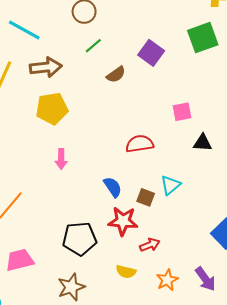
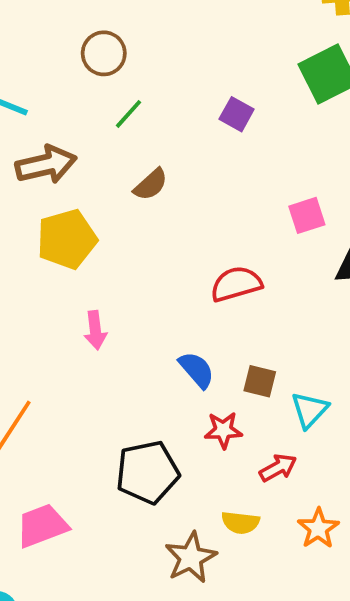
purple square: (151, 53) -> (237, 114), size x0.7
brown semicircle: (116, 75) -> (151, 185), moved
cyan triangle: (170, 185) -> (309, 410), moved
red star: (123, 221) -> (223, 430), size x0.7
brown star: (71, 287) -> (191, 558), moved

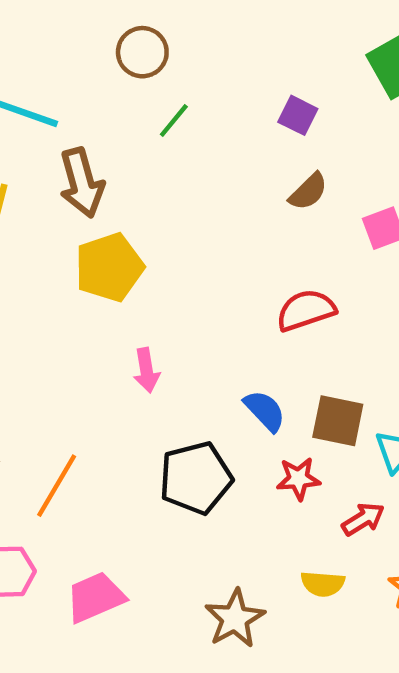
brown arrow: (46, 165) -> (82, 183), turned 90
brown semicircle: (151, 185) -> (308, 192), moved
brown square: (260, 381) -> (338, 421), size x1.4
black pentagon: (147, 472) -> (196, 478), moved
brown star: (191, 558) -> (235, 619), moved

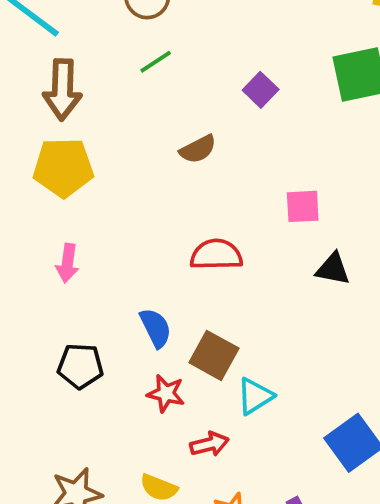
brown semicircle: (308, 192) -> (198, 149), moved
black pentagon: (196, 478) -> (80, 366), size x0.7

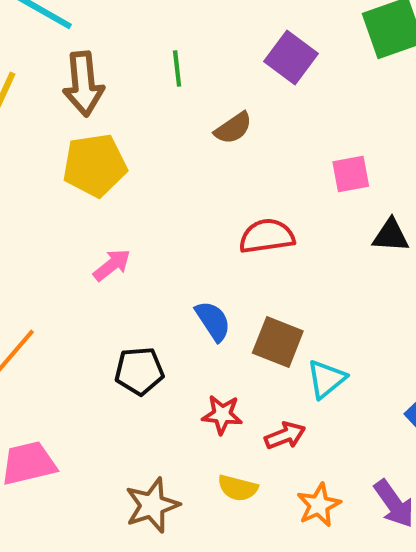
green line: (156, 62) -> (177, 69), moved, turned -56
purple square: (261, 90) -> (291, 58), size x1.4
pink arrow: (67, 263) -> (112, 265), turned -129
red star: (166, 393) -> (222, 415), moved

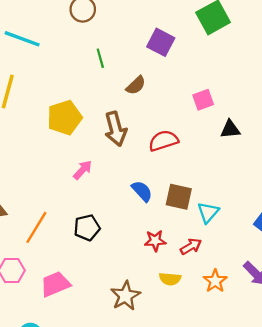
brown arrow: (83, 84) -> (116, 129), moved
black pentagon: (139, 371) -> (87, 228), moved

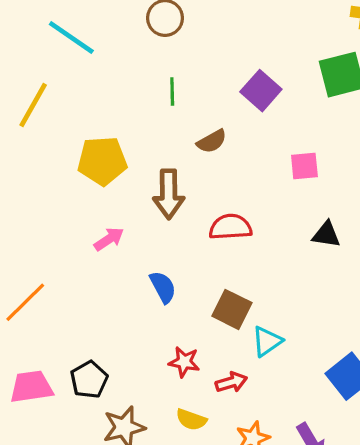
pink square: (203, 100) -> (304, 166), moved
blue semicircle: (142, 191) -> (163, 287), moved
black pentagon: (87, 228) -> (89, 380), moved, turned -30

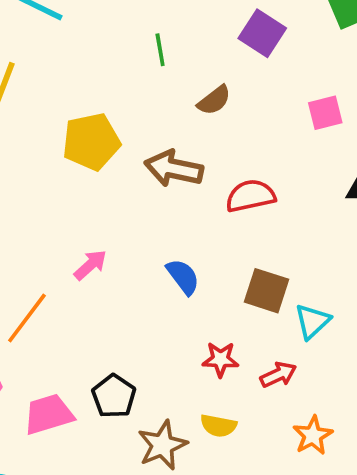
brown arrow: (169, 194) -> (174, 169), turned 111
pink arrow: (109, 239) -> (90, 265), moved
yellow semicircle: (191, 420) -> (218, 426), moved

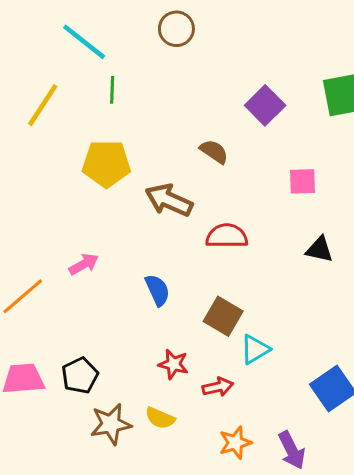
green line: (160, 50) -> (112, 90), moved
brown semicircle: (214, 100) -> (214, 152), turned -120

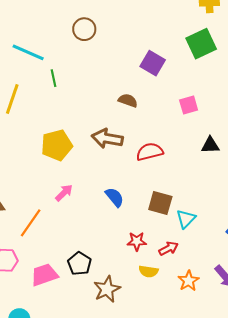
yellow pentagon: (106, 164) -> (57, 145), moved
yellow semicircle: (160, 418) -> (148, 271), moved

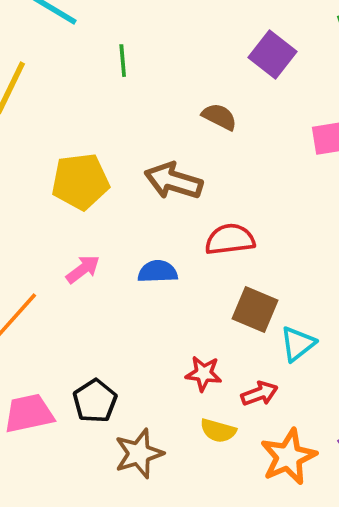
green line: (54, 78) -> (123, 61), moved
red semicircle: (150, 152) -> (230, 239), moved
blue semicircle: (115, 197) -> (158, 272), moved, turned -60
orange star: (188, 281) -> (288, 457), size x1.4

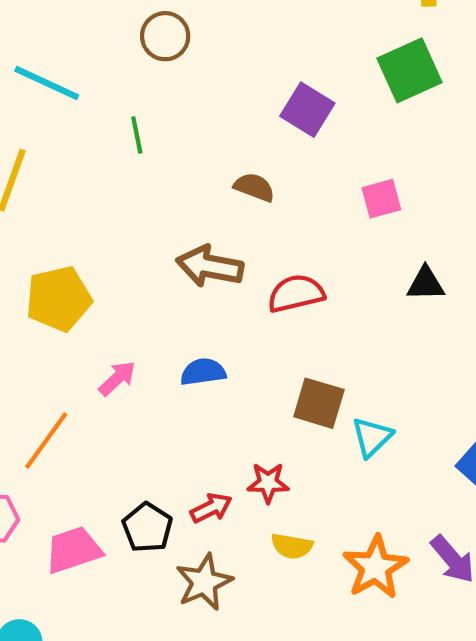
yellow pentagon: (80, 181) -> (59, 299), moved
red semicircle: (230, 239) -> (296, 293), moved
red arrow: (259, 394) -> (211, 508), moved

